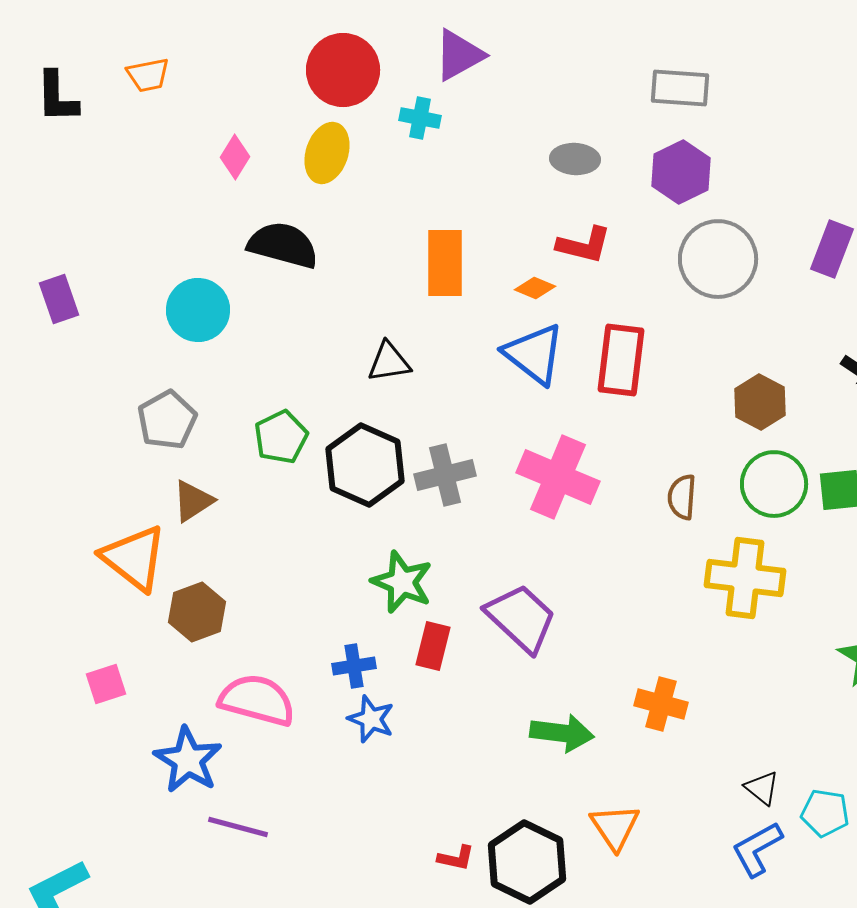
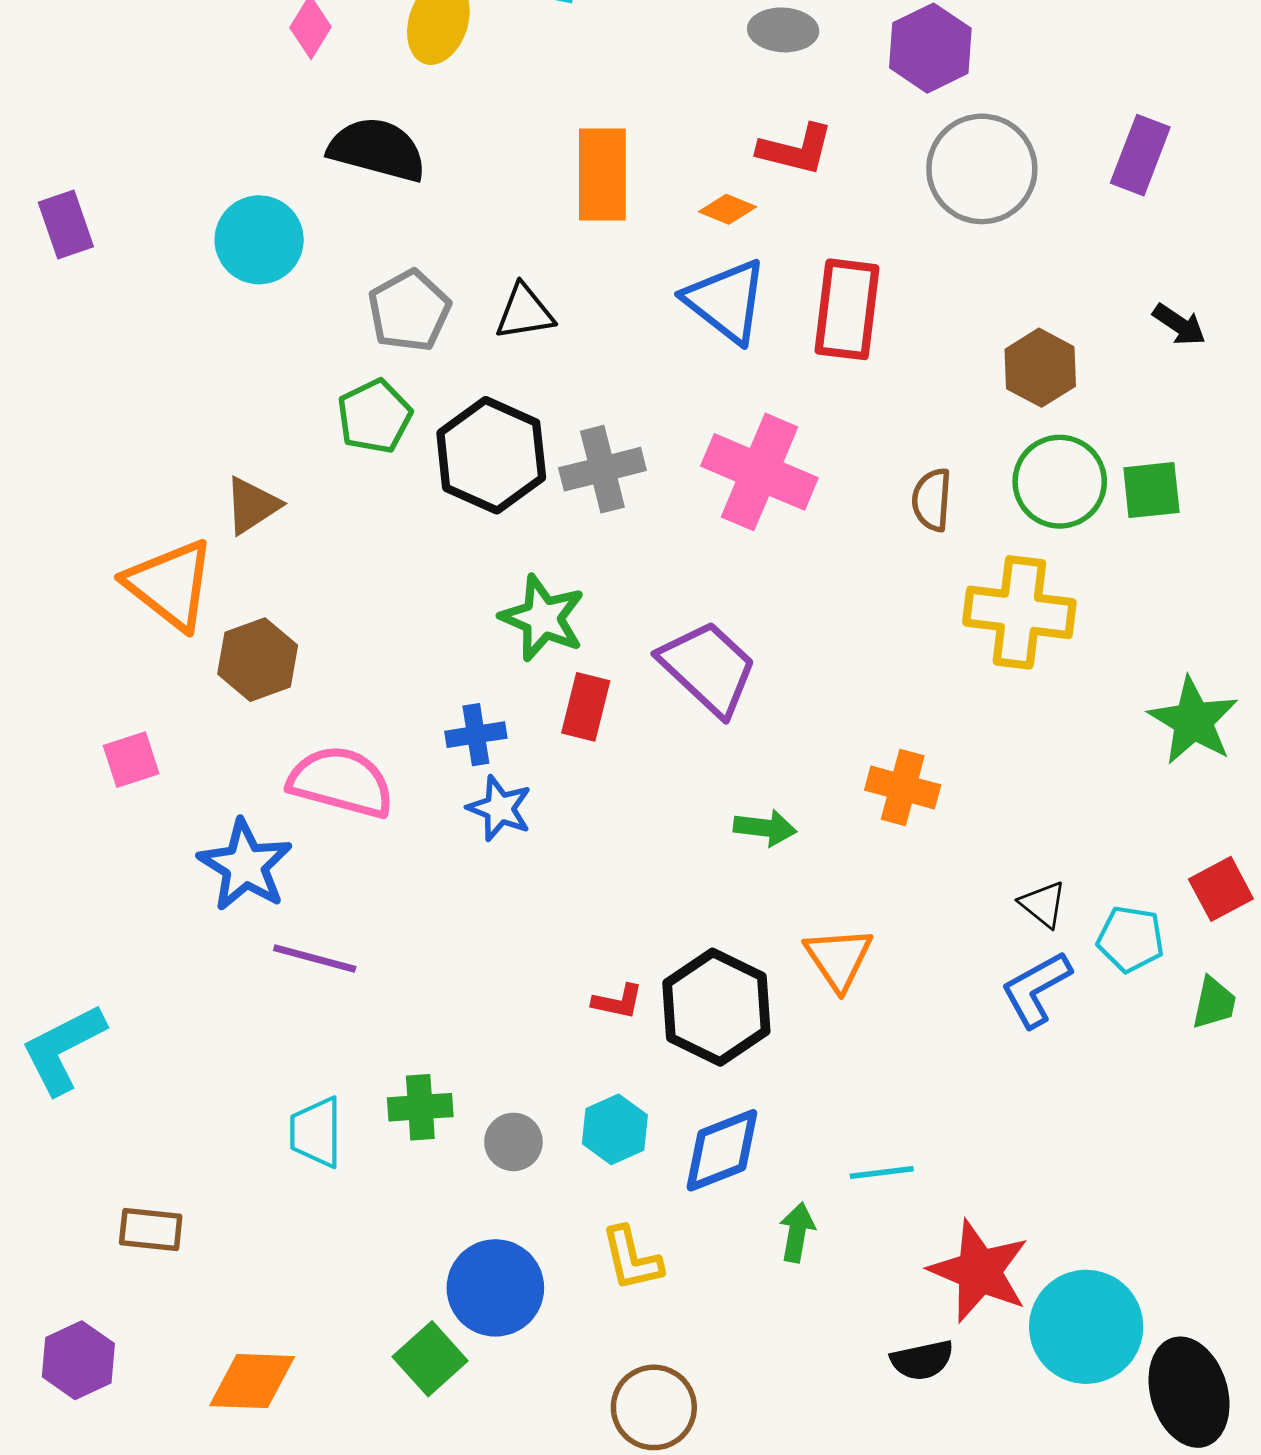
gray pentagon: (167, 420) -> (409, 311), moved
green arrow: (562, 733) -> (765, 828), size x0.7

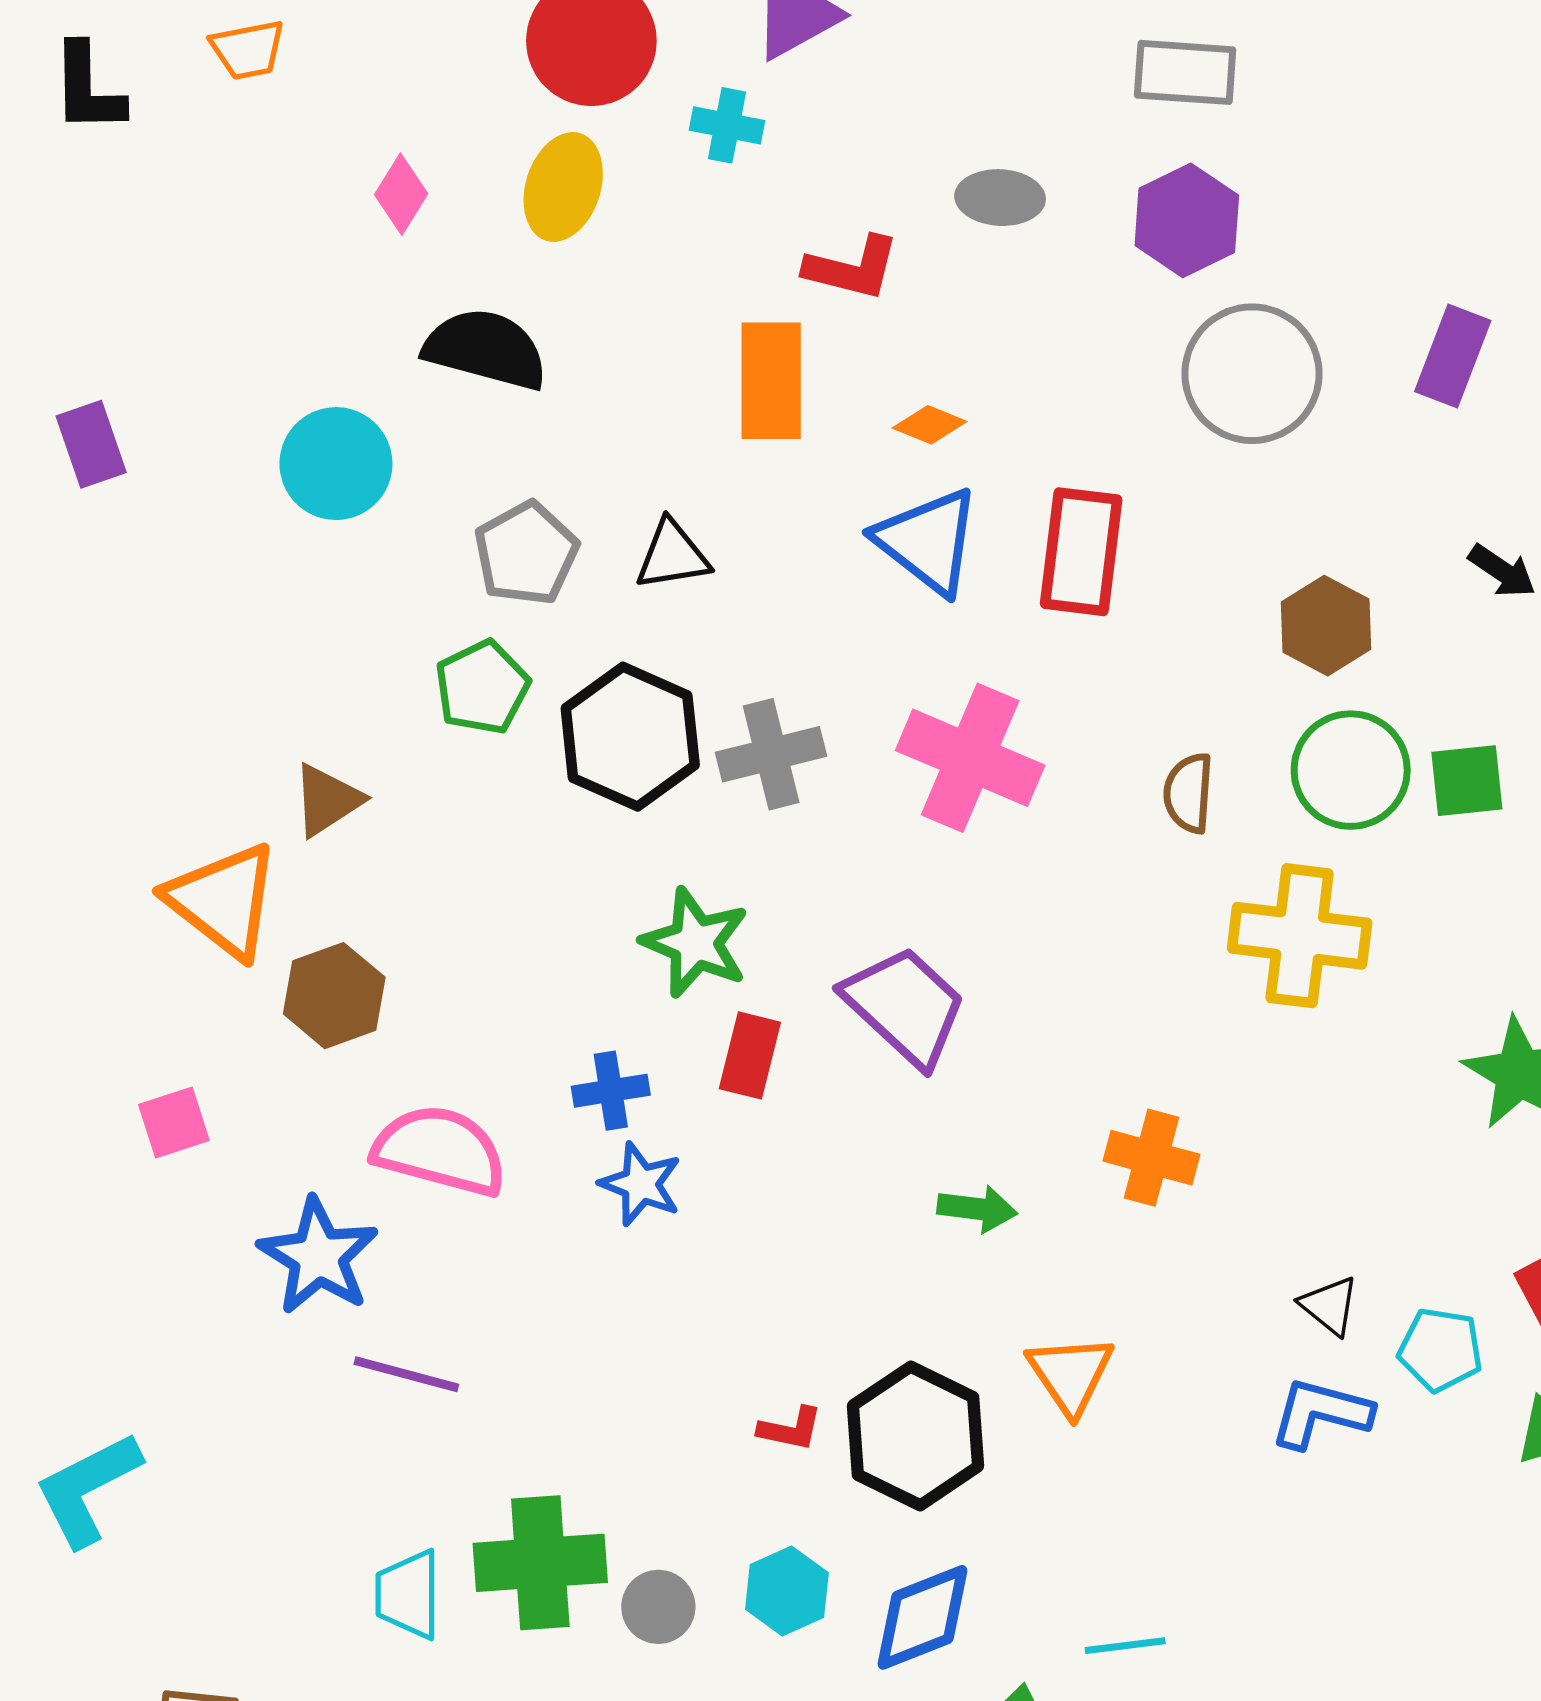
red L-shape: (796, 149) -> (852, 268), moved
blue L-shape: (1036, 989) -> (1321, 1413), turned 44
green cross: (420, 1107) -> (540, 1563), size x1.6

